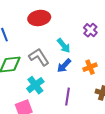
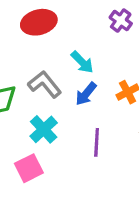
purple cross: (90, 30) -> (121, 21), moved

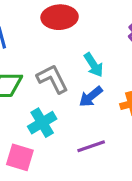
purple line: (97, 142) -> (91, 146), turned 56
pink square: (29, 168) -> (20, 157), turned 32

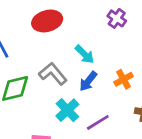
cyan cross: (42, 123) -> (67, 110), moved

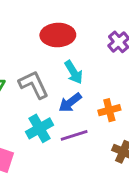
red ellipse: (47, 21) -> (58, 35), moved
purple line: (98, 122) -> (74, 135), moved

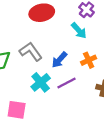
cyan arrow: (74, 72) -> (79, 31), moved

